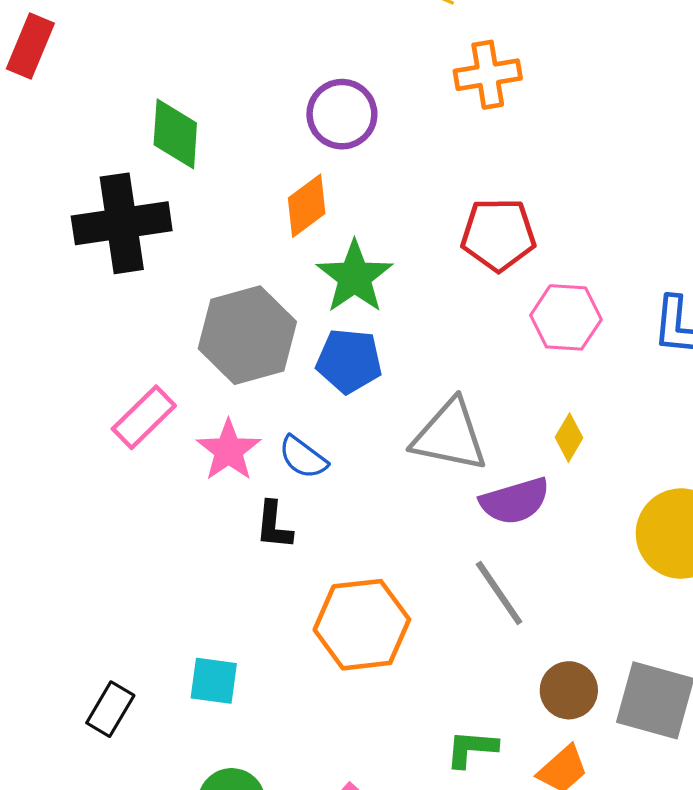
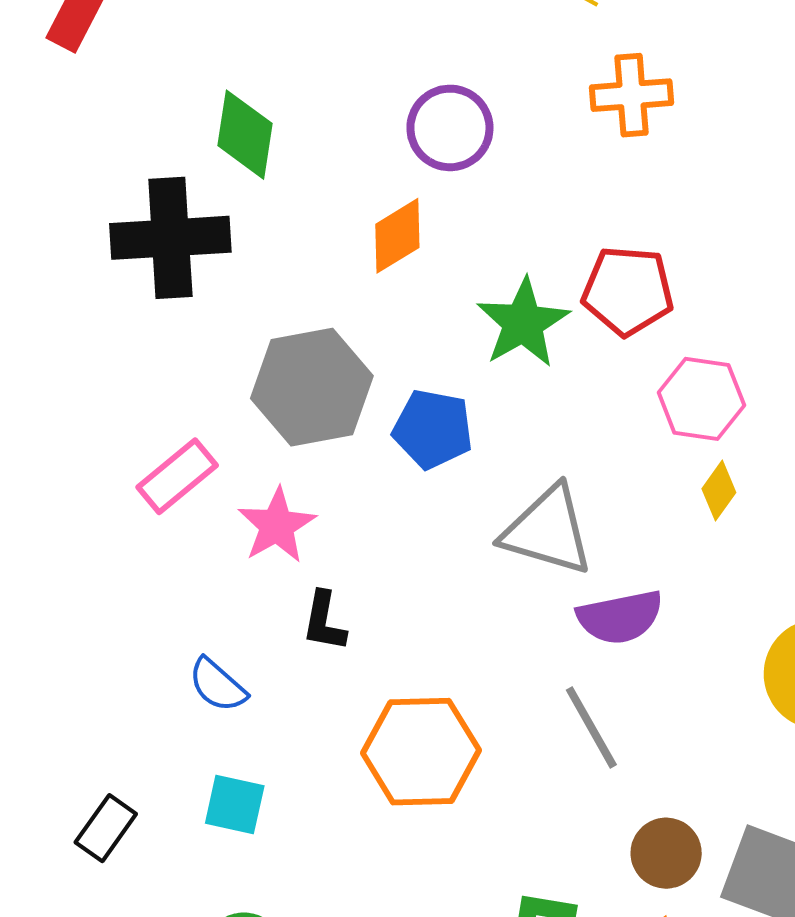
green star: (355, 277) -> (523, 323), moved
yellow diamond: (569, 438) -> (719, 491), moved
blue semicircle: (303, 457) -> (218, 685), moved

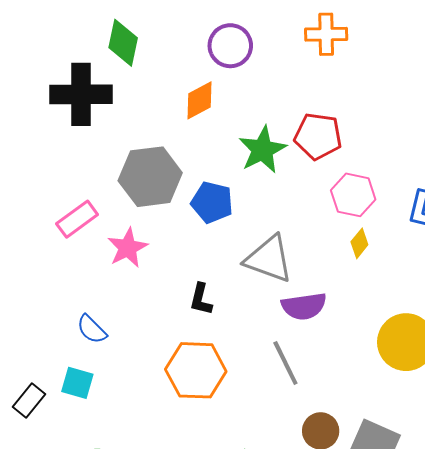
black L-shape: (324, 621) -> (201, 299), moved
cyan square: (235, 804) -> (77, 383), moved

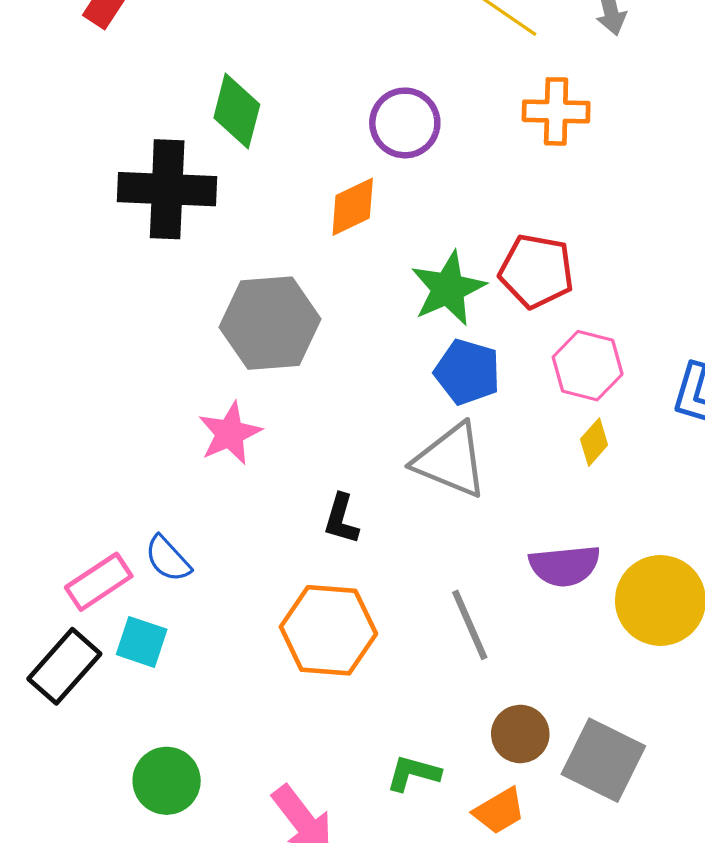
blue pentagon: (212, 202) -> (467, 372), moved
pink rectangle: (77, 219) -> (99, 582), moved
purple semicircle: (304, 306) -> (565, 566), moved
black rectangle: (29, 400) -> (64, 666), size x1.4

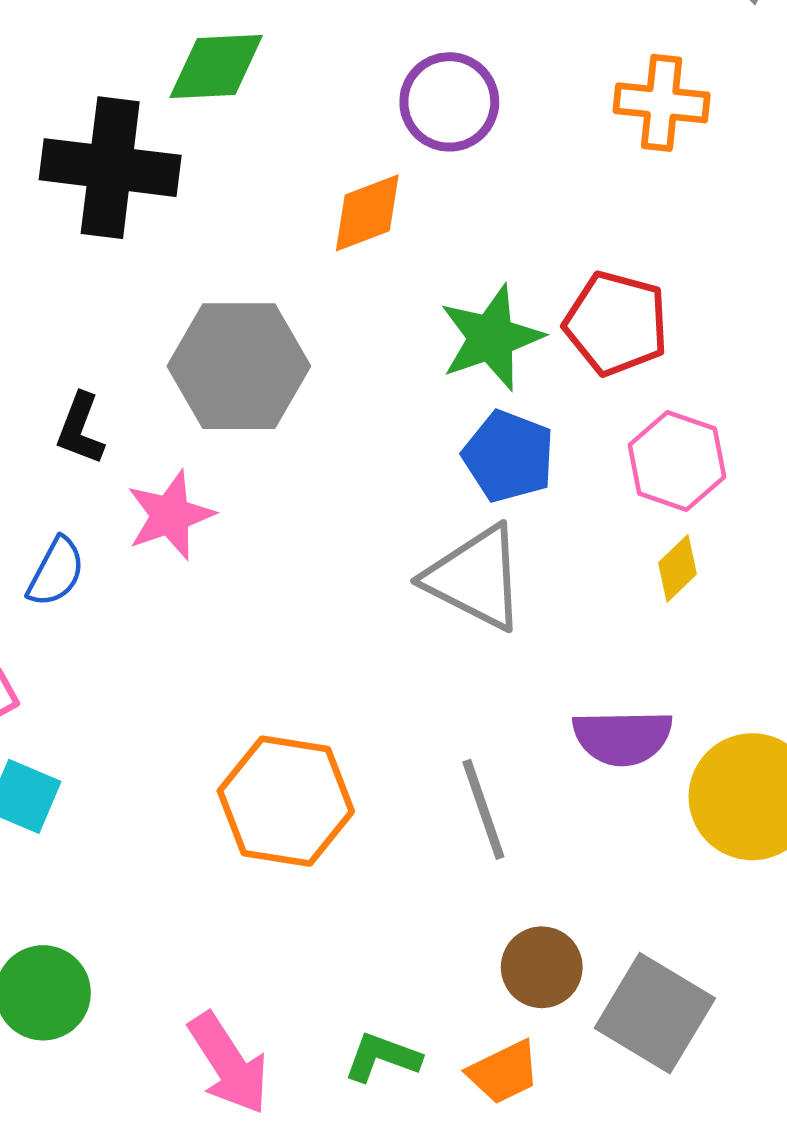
green diamond: (237, 111) -> (216, 66), turned 68
black L-shape: (341, 519) -> (80, 429), moved
blue semicircle: (168, 559) -> (56, 572), moved, turned -114
green L-shape: (413, 773) -> (382, 1057), moved

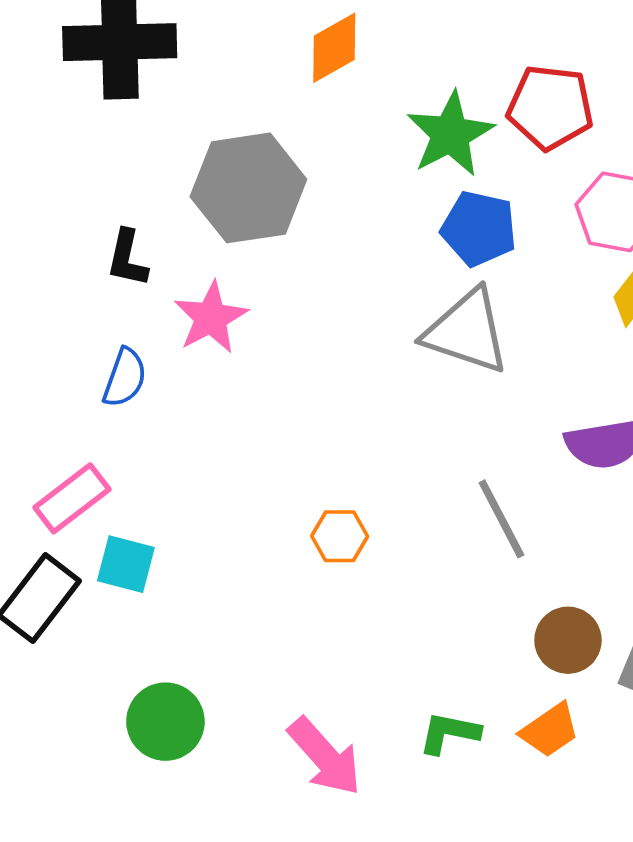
orange hexagon: (286, 801) -> (340, 536), size x0.5

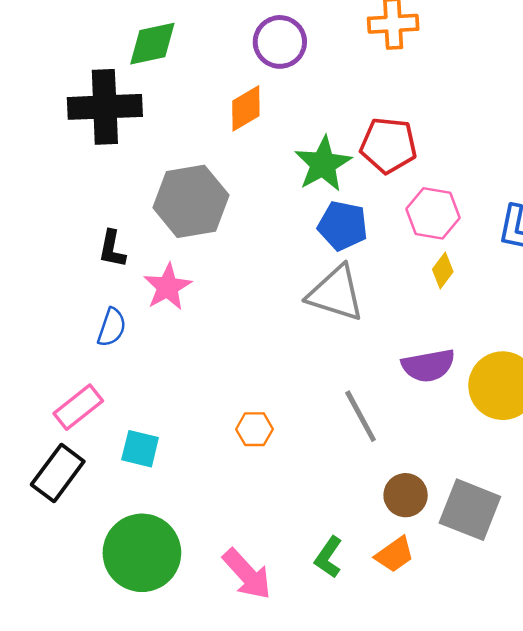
cyan square: (126, 564) -> (140, 449), moved
green circle: (165, 722) -> (142, 553), size x1.5
green L-shape: (449, 733) -> (328, 557), turned -66

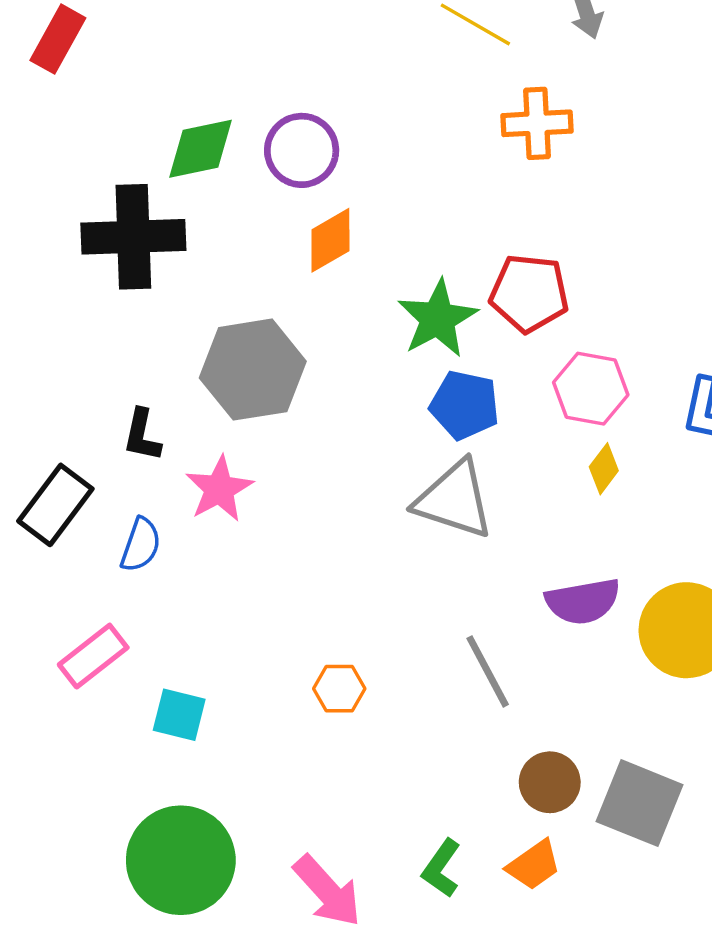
purple circle: (280, 42) -> (302, 150), moved
black rectangle: (58, 473) -> (55, 505), moved

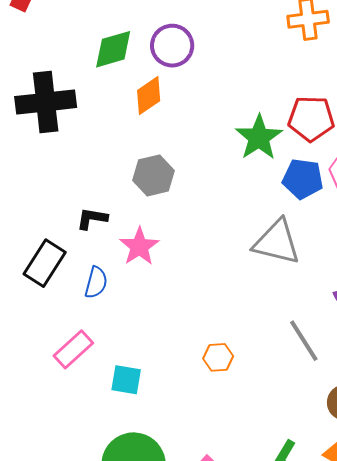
black cross: (133, 237) -> (46, 102), moved
orange diamond: (330, 240) -> (149, 96), moved
gray hexagon: (253, 370) -> (153, 175), size x0.7
blue pentagon: (465, 405) -> (303, 179), moved
black L-shape: (142, 435) -> (92, 219), turned 92

